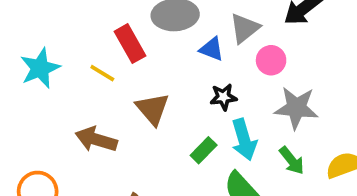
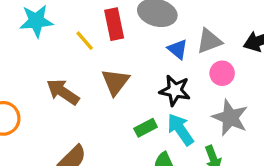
black star: (223, 97) -> (175, 90), size x1.4
cyan arrow: (244, 140) -> (180, 130), turned 144

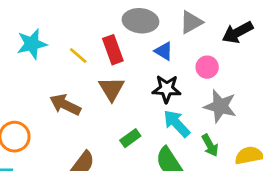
red rectangle: (114, 24) -> (113, 50), moved
gray triangle: (209, 41) -> (191, 22), moved
green rectangle: (146, 128) -> (130, 138), moved

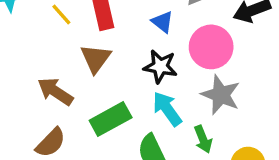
pink circle: (207, 67) -> (211, 47), size x1.6
brown arrow: (65, 105) -> (55, 91), moved
green rectangle: (130, 138) -> (111, 119), size x1.6

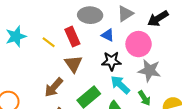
brown arrow: (55, 91) -> (54, 87), turned -70

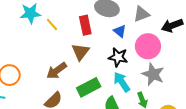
yellow line: (49, 42) -> (52, 25), moved

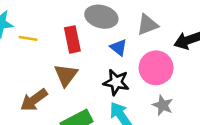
yellow line: (52, 25) -> (28, 38), turned -40
gray star: (153, 74) -> (163, 105), size x0.7

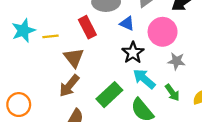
brown triangle: (66, 75) -> (74, 58), moved
black star: (116, 82) -> (133, 53), turned -30

